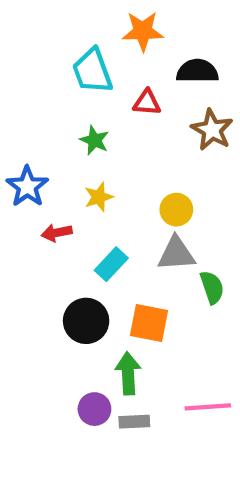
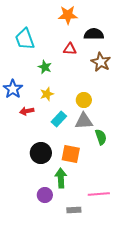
cyan trapezoid: (92, 71) -> (25, 39), moved
cyan rectangle: (111, 264) -> (59, 119), moved
gray rectangle: (134, 422) -> (74, 210), moved

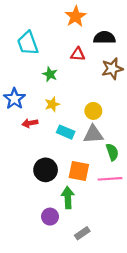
orange star: (68, 15) -> (76, 16), turned -30
brown star: (101, 62) -> (112, 69), turned 30
cyan rectangle: (59, 119) -> (66, 132), turned 70
pink line: (99, 194) -> (110, 179), moved
gray rectangle: (74, 210) -> (82, 233), turned -32

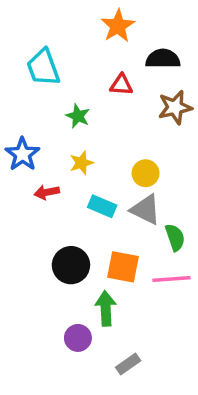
gray triangle: (93, 134) -> (146, 210), turned 30

